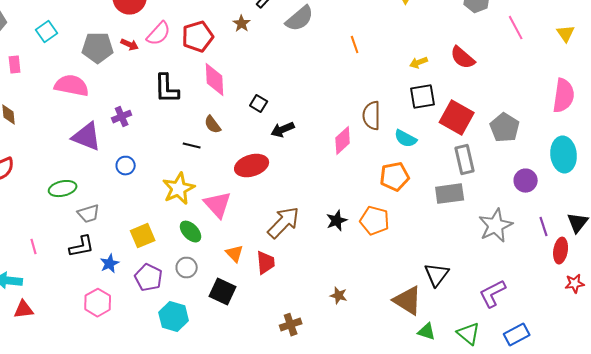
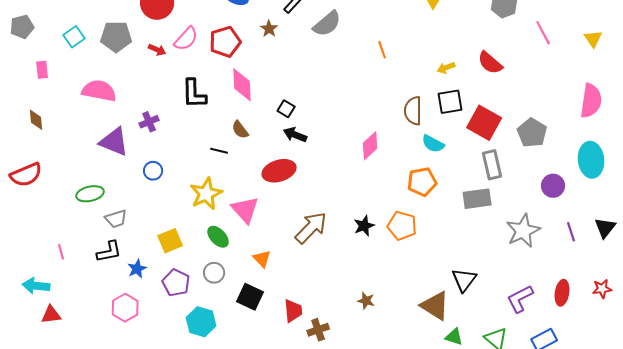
gray pentagon: (98, 48) -> (116, 37), moved
brown semicircle: (372, 116) -> (413, 111), moved
black arrow: (283, 130) -> (295, 135), moved, turned 45
red ellipse: (561, 251) -> (562, 293), moved
red trapezoid: (266, 263) -> (293, 311), moved

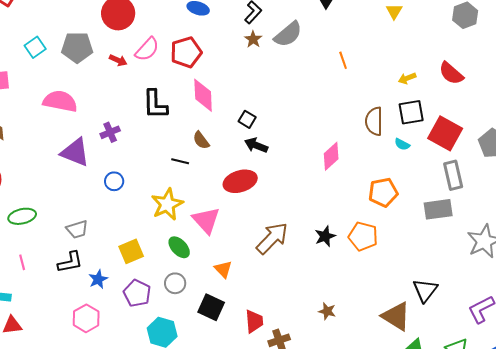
brown star: (269, 29) -> (253, 39), moved
cyan semicircle: (433, 144) -> (402, 144), moved, size x0.7
green ellipse: (90, 194) -> (22, 216), moved

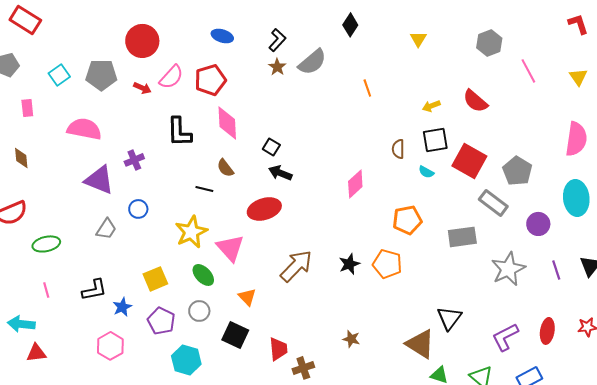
brown semicircle: (374, 121) -> (398, 149), size x0.7
gray rectangle: (453, 175) -> (493, 203), moved, turned -40
gray trapezoid: (77, 229) -> (106, 229), moved, turned -40

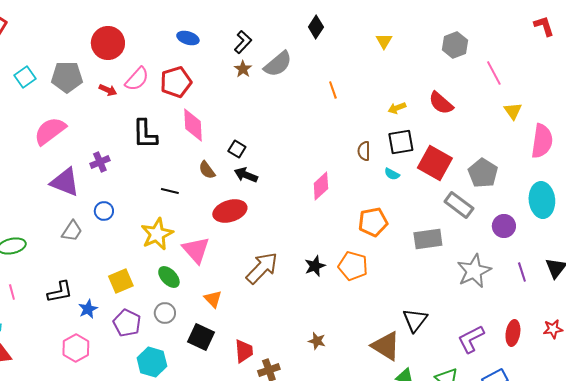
yellow triangle: (578, 77) -> (513, 111), moved
pink semicircle: (84, 129) -> (50, 131), turned -48
brown semicircle: (225, 168) -> (207, 170), moved

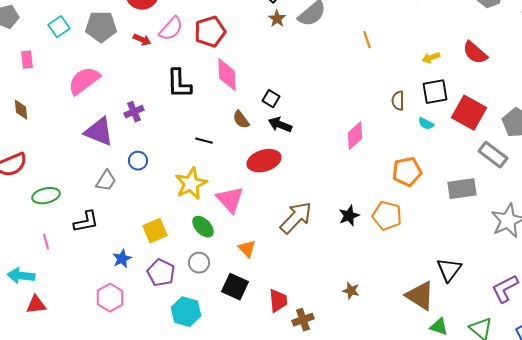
black L-shape: (60, 292) -> (86, 222), moved

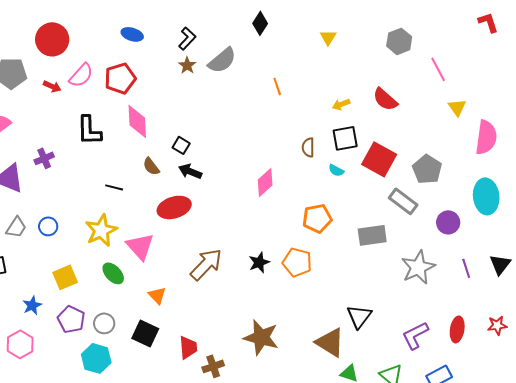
blue circle: (138, 161) -> (48, 226), moved
gray circle: (199, 263) -> (104, 323), moved
brown star: (351, 291) -> (261, 337), size x2.0

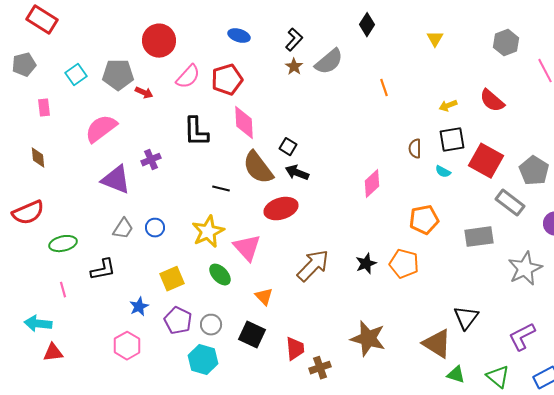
red arrow: (52, 86) -> (144, 93), moved
brown semicircle: (151, 166) -> (258, 168), size x1.8

